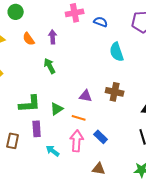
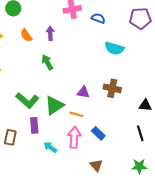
cyan semicircle: (117, 52) -> (114, 48), turned -54
green L-shape: (30, 104) -> (27, 100), turned 45
green triangle: (57, 109) -> (54, 105), size x1.5
brown triangle: (99, 169) -> (96, 165), turned 40

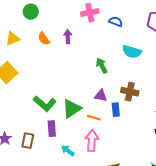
green arrow: (47, 62) -> (102, 66), moved
blue rectangle: (98, 133) -> (116, 110), moved, turned 40

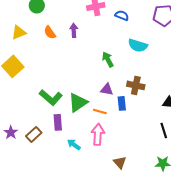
brown rectangle: (28, 141) -> (34, 134), turned 35

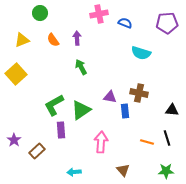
green arrow: (108, 59) -> (81, 67), moved
green L-shape: (51, 97) -> (54, 105), turned 110
orange line: (100, 111) -> (147, 142), moved
brown rectangle: (34, 134) -> (37, 151), moved
cyan arrow: (74, 144) -> (74, 172), moved, turned -40

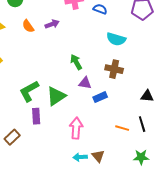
purple arrow: (77, 38) -> (52, 24), turned 72
green arrow: (81, 67) -> (76, 62), moved
brown cross: (139, 93) -> (114, 69), moved
blue rectangle: (125, 111) -> (100, 97), turned 72
cyan arrow: (74, 172) -> (80, 157), moved

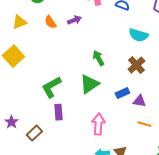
brown cross: (114, 69) -> (136, 65), turned 36
purple triangle: (85, 83) -> (139, 101), moved
green triangle: (56, 96) -> (89, 84), moved

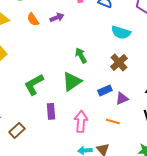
purple triangle: (139, 101) -> (122, 98), turned -32
purple rectangle: (58, 112) -> (51, 111), moved
orange line: (144, 124) -> (113, 121), moved

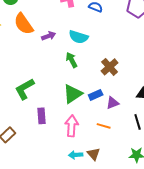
purple arrow: (57, 17) -> (49, 36), moved
orange semicircle: (33, 19) -> (24, 24), size x1.6
cyan semicircle: (121, 32) -> (79, 37), moved
green triangle: (72, 81) -> (73, 94), moved

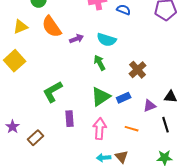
purple triangle: (113, 103) -> (150, 106), moved

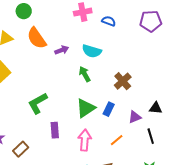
blue rectangle: (124, 98) -> (109, 109), turned -40
orange line: (132, 129) -> (117, 140), turned -56

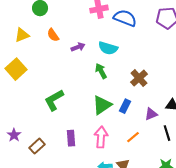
blue semicircle: (109, 21) -> (125, 18), size x1.6
orange semicircle: (37, 38) -> (53, 35), size x0.6
purple rectangle: (55, 130) -> (71, 138), moved

